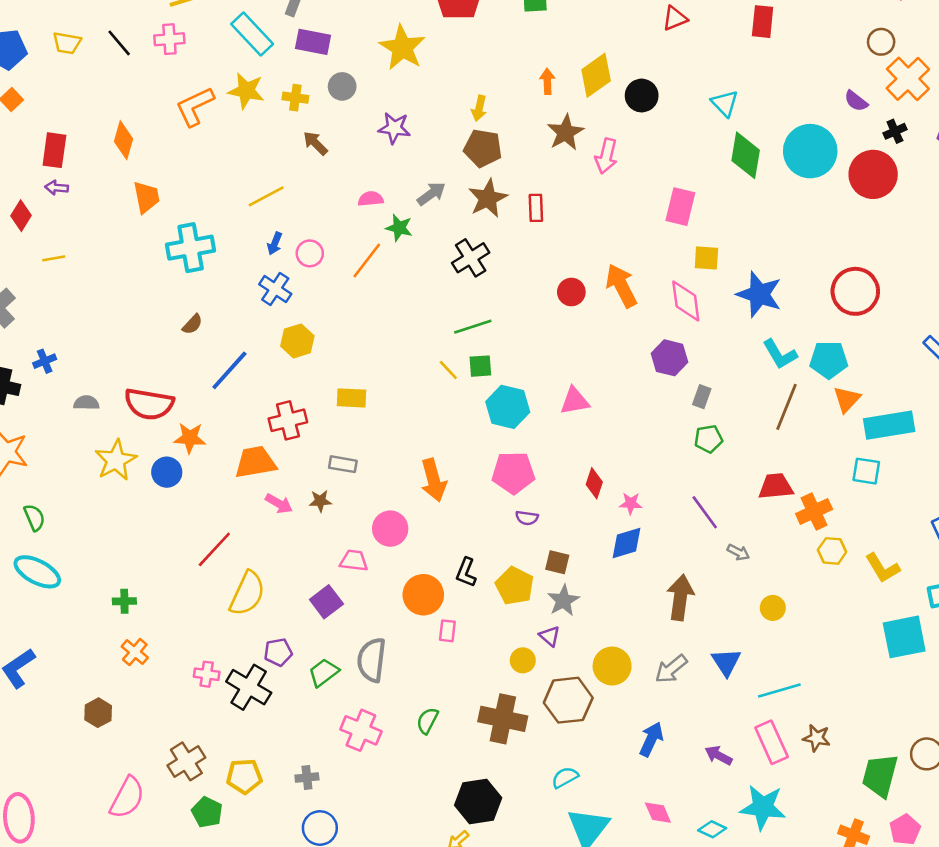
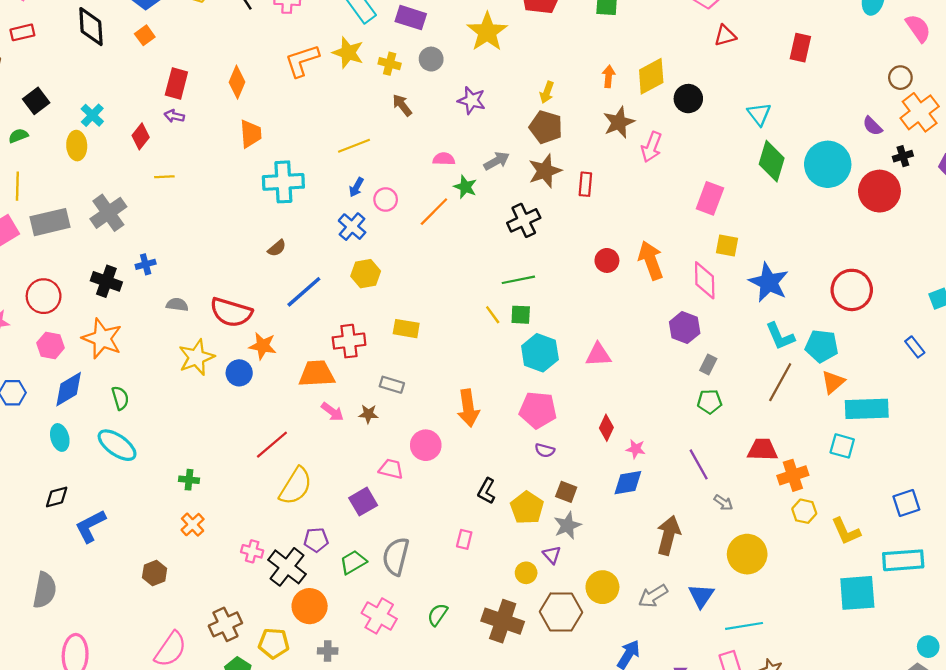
orange circle: (423, 595) -> (310, 606), moved
yellow circle: (773, 608) -> (747, 554), size x1.8

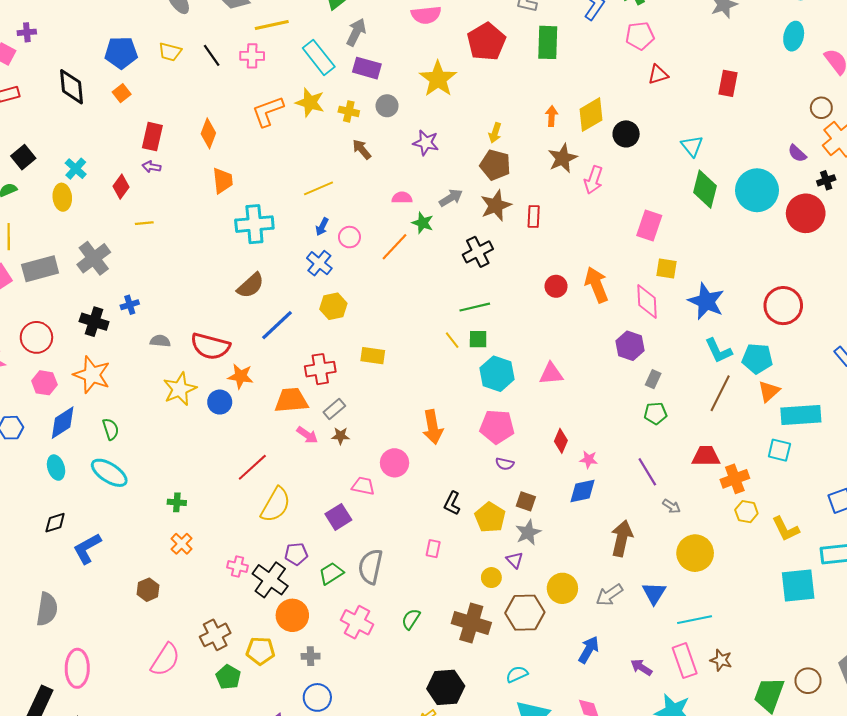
brown semicircle: (277, 248) -> (251, 286), size x1.6
gray rectangle: (392, 385) -> (334, 409), moved, turned -55

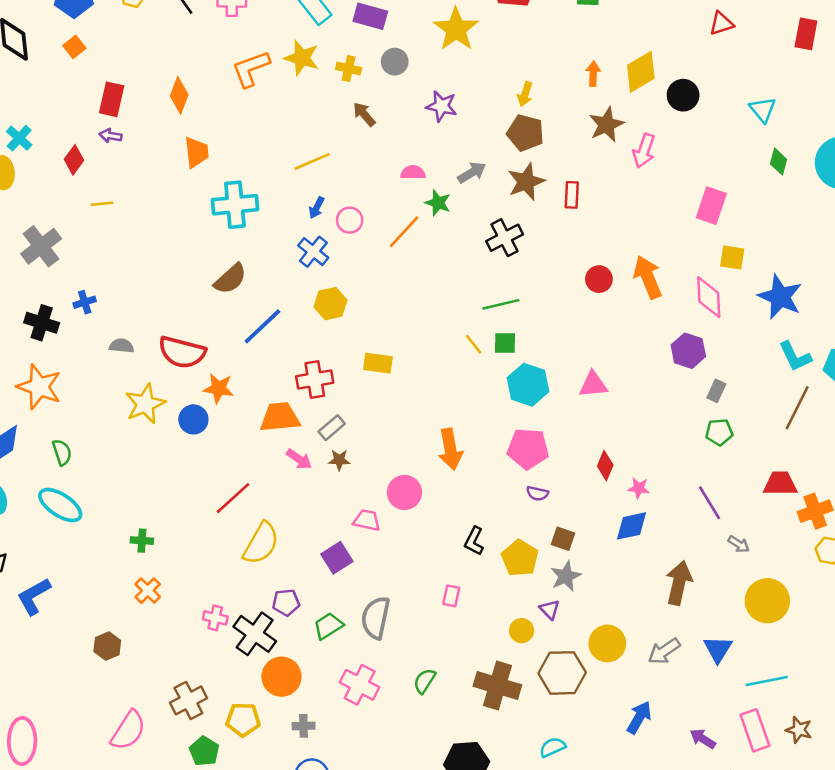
green diamond: (705, 189) -> (778, 162), size x0.6

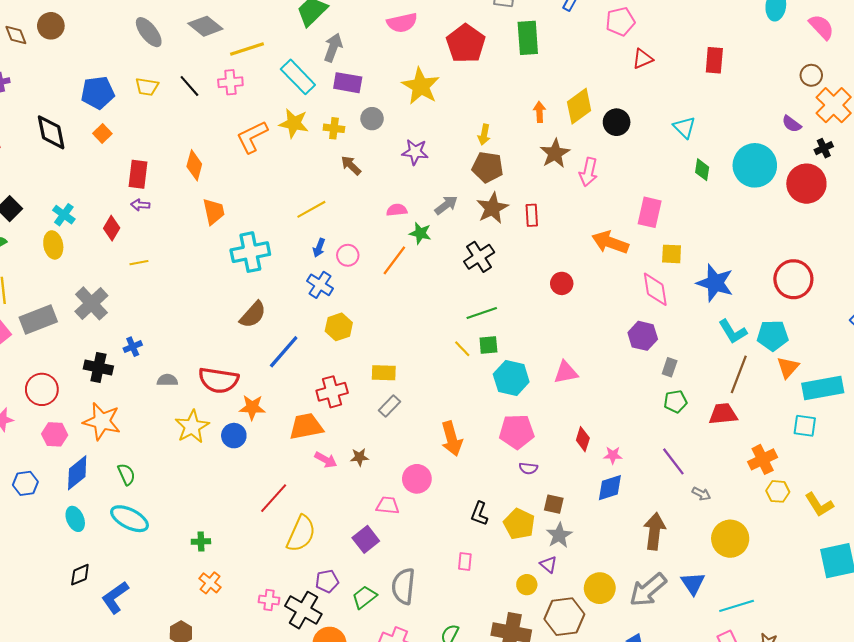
orange arrow: (648, 277) -> (610, 242), moved, turned -42
gray rectangle: (332, 428) -> (389, 406), moved
red trapezoid: (780, 484) -> (723, 414), moved
gray arrow: (664, 651) -> (648, 590), size x1.4

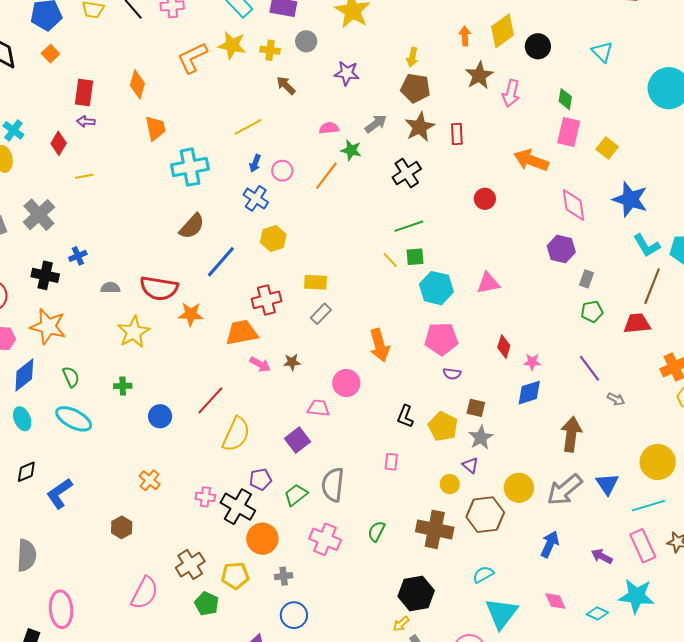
green diamond: (702, 170) -> (565, 99), moved
yellow square: (672, 254) -> (607, 148), moved, turned 35
blue circle: (234, 436) -> (160, 416), moved
yellow circle: (730, 539) -> (658, 462), moved
green cross: (201, 542) -> (123, 386), moved

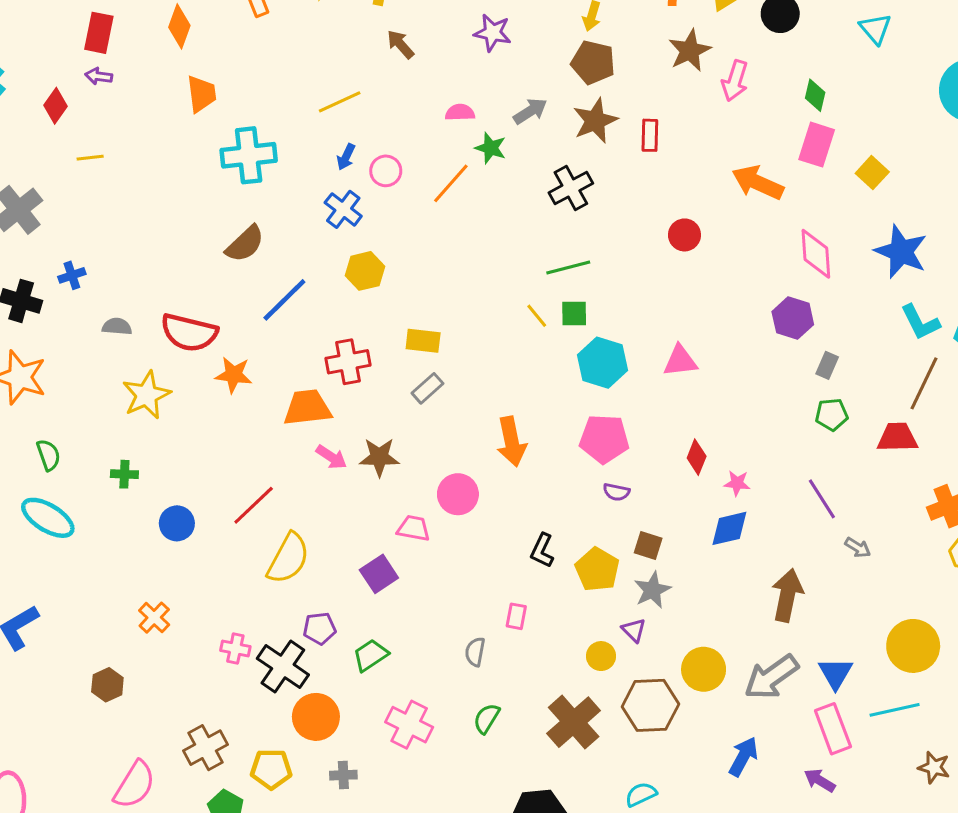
brown star: (292, 362) -> (379, 457), size x1.5
gray semicircle: (333, 485) -> (475, 652), moved, size x0.6
brown cross: (435, 529) -> (574, 722), turned 33
pink rectangle: (643, 546) -> (833, 729), moved

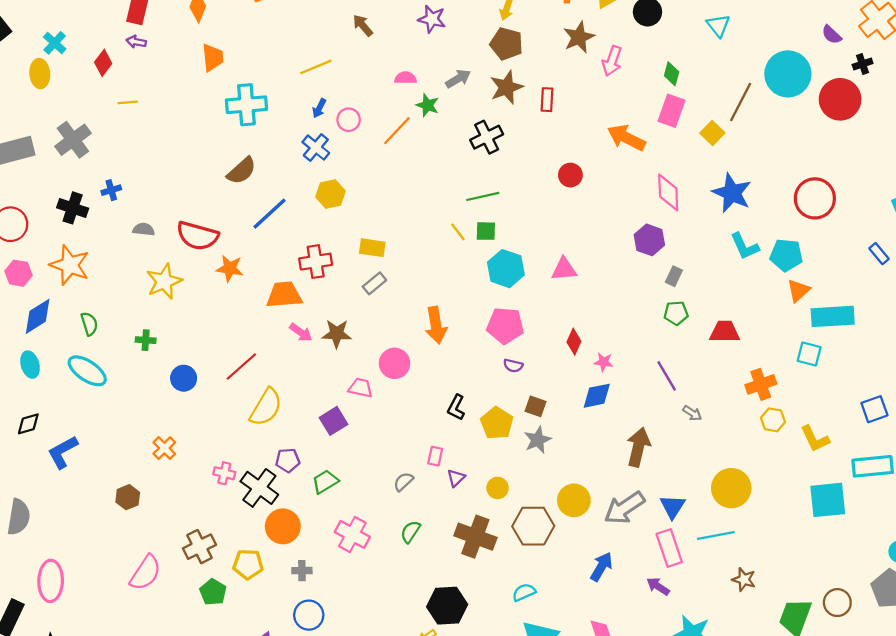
brown line: (924, 383) -> (741, 102), moved
purple triangle: (634, 630) -> (456, 478), moved, turned 30
gray semicircle: (475, 652) -> (403, 482), turned 35
brown cross: (574, 722) -> (475, 537), turned -30

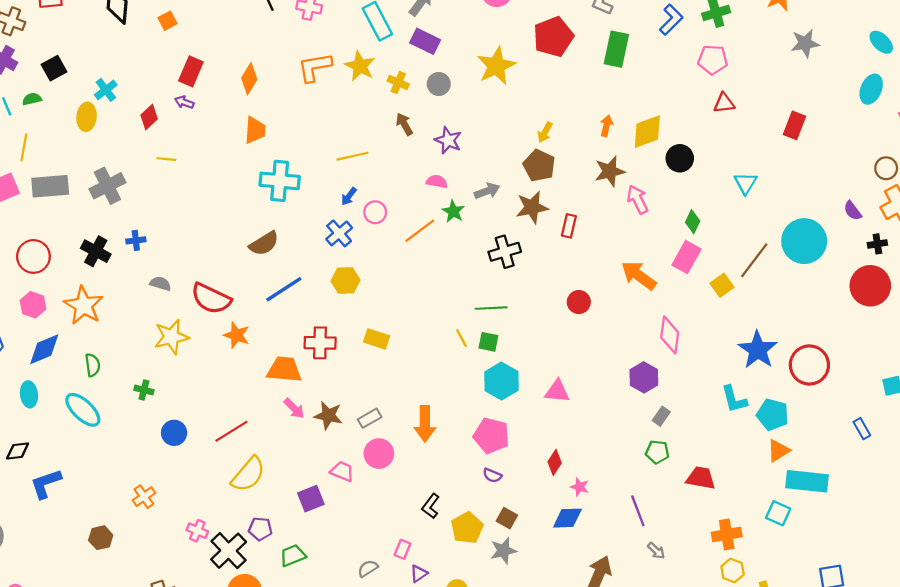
purple star: (432, 19) -> (448, 140), moved
pink arrow: (612, 61) -> (638, 199), turned 124
red circle: (840, 99) -> (870, 286), moved
blue star: (732, 193) -> (758, 350), moved
gray rectangle: (374, 283) -> (370, 418), moved

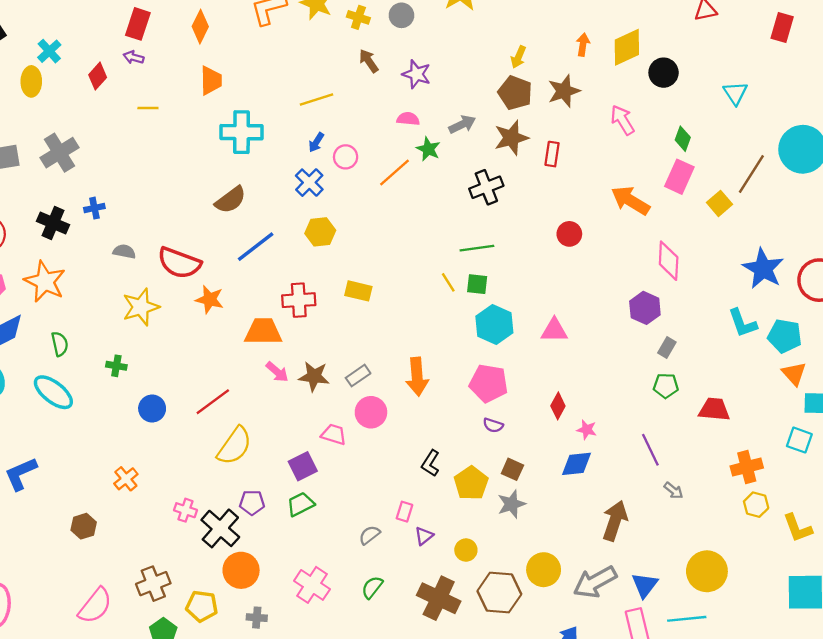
yellow line: (166, 159) -> (148, 108), moved
brown star: (610, 171) -> (564, 91), moved
orange triangle: (778, 451) -> (794, 374), turned -35
green trapezoid: (293, 555) -> (301, 504), moved

